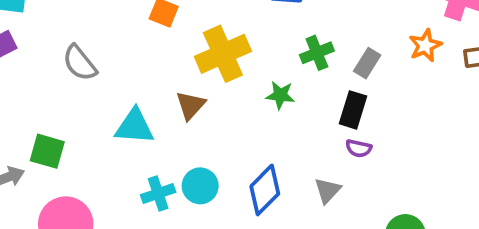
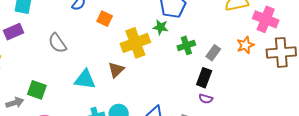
green star: (280, 95) -> (161, 27), moved

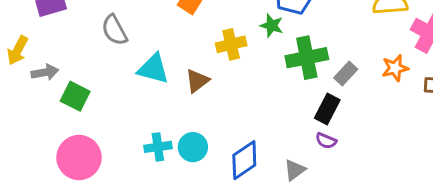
yellow cross: (135, 43) -> (231, 44), size x0.7
green cross: (186, 45) -> (307, 58), size x1.5
cyan triangle: (85, 79) -> (153, 69), moved
gray arrow: (15, 103) -> (45, 72), moved

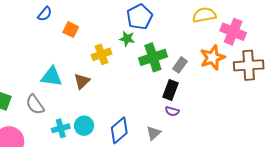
gray semicircle: (114, 30) -> (35, 105), moved
orange star: (395, 68) -> (212, 58), size x1.4

